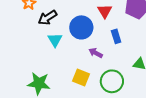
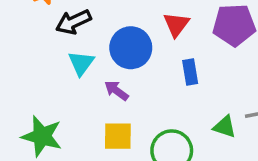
purple arrow: (96, 53) -> (116, 91), moved
yellow square: (81, 77) -> (118, 136), turned -30

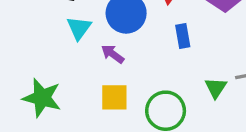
green triangle: (225, 127) -> (216, 88), turned 45

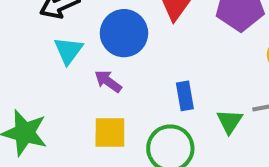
blue rectangle: (183, 36) -> (185, 96), moved

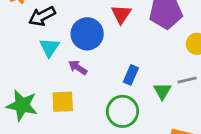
blue rectangle: (185, 96) -> (131, 75), turned 36
yellow square: (110, 132) -> (63, 102), moved

